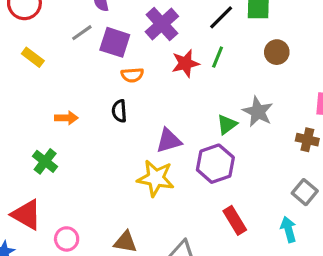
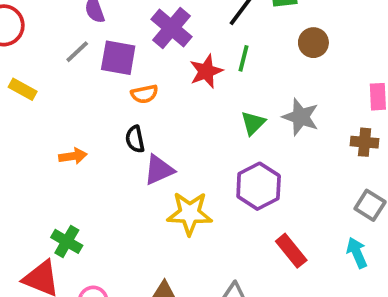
green triangle: (227, 124) -> (253, 123), moved
purple triangle: (169, 141) -> (159, 170), moved
green cross: (45, 161) -> (67, 241), moved

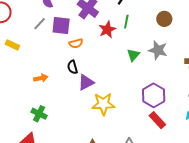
brown circle: (313, 43) -> (164, 19), moved
purple hexagon: (259, 186) -> (154, 95), moved
green cross: (67, 241) -> (39, 114), moved

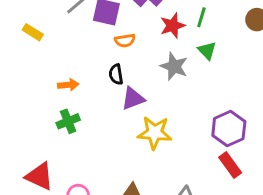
gray star: (158, 50) -> (174, 66), moved
green triangle: (133, 55) -> (207, 51), moved, turned -32
green cross: (39, 114) -> (68, 121), moved, turned 35

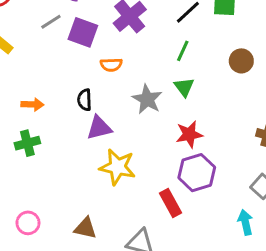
red star: (173, 26) -> (189, 134), moved
orange semicircle: (125, 40) -> (111, 65), moved
red rectangle: (230, 165) -> (171, 203), moved

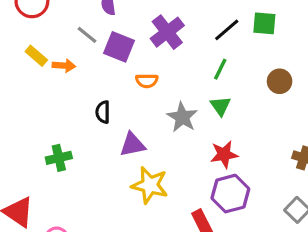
gray line: (51, 22) -> (87, 35), turned 70
black semicircle: (85, 100) -> (103, 112), moved
orange arrow: (32, 104) -> (64, 66), moved

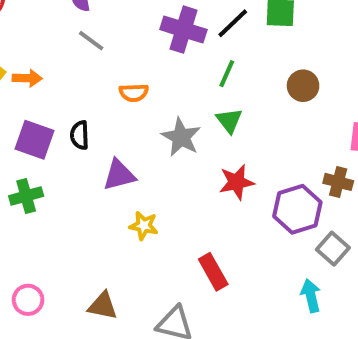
purple cross: (167, 32) -> (183, 30), moved, turned -32
gray line: (87, 35) -> (91, 41), moved
purple square: (119, 47) -> (35, 140), moved
yellow star: (150, 185) -> (144, 226), size x0.6
purple hexagon: (230, 194) -> (297, 209), moved

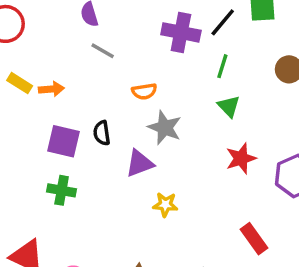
gray star: (181, 137) -> (165, 128), moved
green cross: (26, 196) -> (62, 190), turned 32
red rectangle: (213, 272) -> (254, 239), moved

